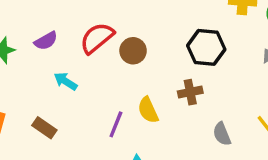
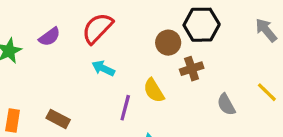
brown circle: (133, 51) -> (168, 43), moved
cyan arrow: (66, 81) -> (103, 68), moved

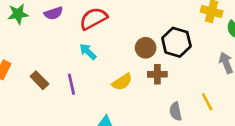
yellow semicircle: (154, 90) -> (122, 82), turned -110
yellow line: (267, 92) -> (207, 102), moved
purple line: (125, 108) -> (71, 84), moved, turned -45

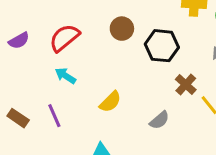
brown circle: (146, 48) -> (122, 29), moved
brown cross: (157, 74) -> (186, 85), moved, turned -36
gray semicircle: (176, 111) -> (159, 120), moved, turned -108

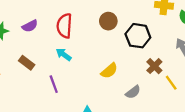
red semicircle: (64, 38) -> (64, 26), turned -50
yellow semicircle: (110, 102) -> (109, 71), moved
brown rectangle: (18, 118) -> (27, 63), moved

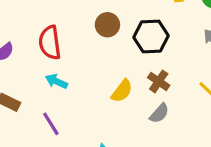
brown cross: (154, 66) -> (159, 81), moved

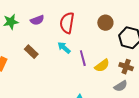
brown cross: (159, 81) -> (126, 67), turned -32
purple line: (51, 124) -> (83, 58), moved

